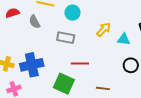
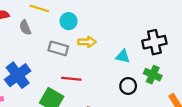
yellow arrow: (104, 29) -> (87, 42), moved, turned 42
blue cross: (32, 65) -> (18, 75), turned -30

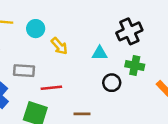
yellow arrow: (87, 42) -> (59, 46), turned 60
gray rectangle: (58, 48) -> (24, 71), moved

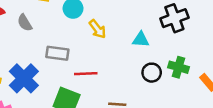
green cross: (135, 65) -> (179, 67), moved

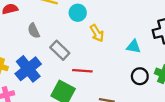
gray semicircle: (25, 23) -> (34, 31), moved
gray rectangle: (57, 53) -> (60, 50), turned 30

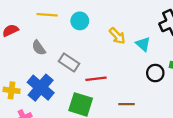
yellow arrow: (97, 33) -> (117, 36), moved
cyan triangle: (134, 46) -> (143, 44), turned 42

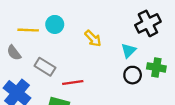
yellow line: (47, 15) -> (28, 30), moved
cyan triangle: (143, 44) -> (128, 51), moved, turned 35

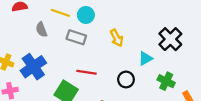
black cross: (148, 23) -> (170, 39), turned -35
gray rectangle: (45, 67) -> (76, 37), moved, turned -30
black circle: (133, 75) -> (126, 79), moved

